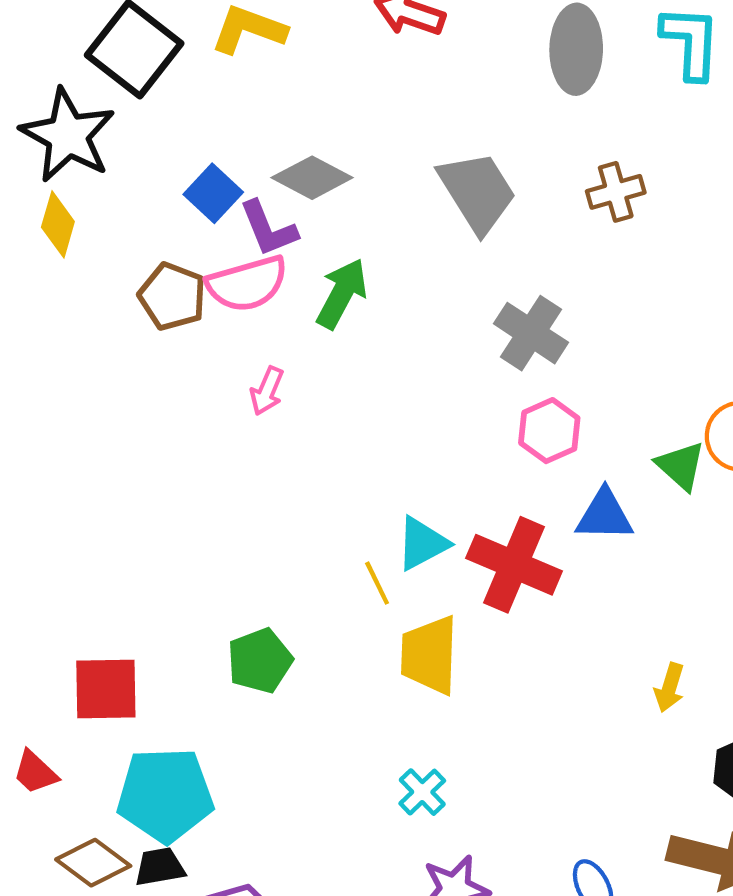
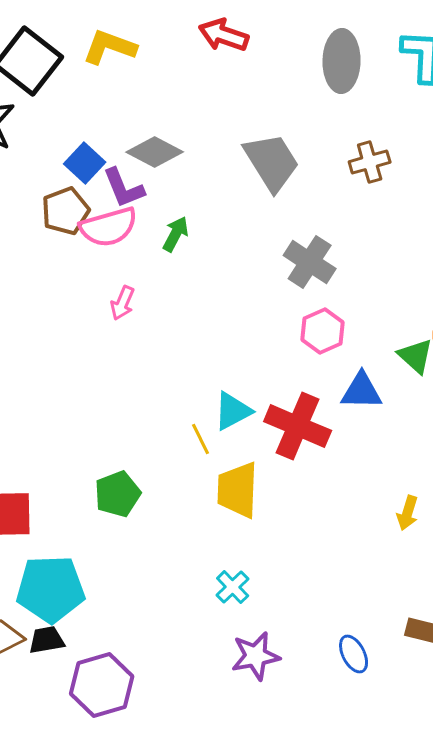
green arrow: (342, 294) -> (176, 234), size x0.7
brown pentagon: (172, 296) -> (66, 211), moved, turned 30

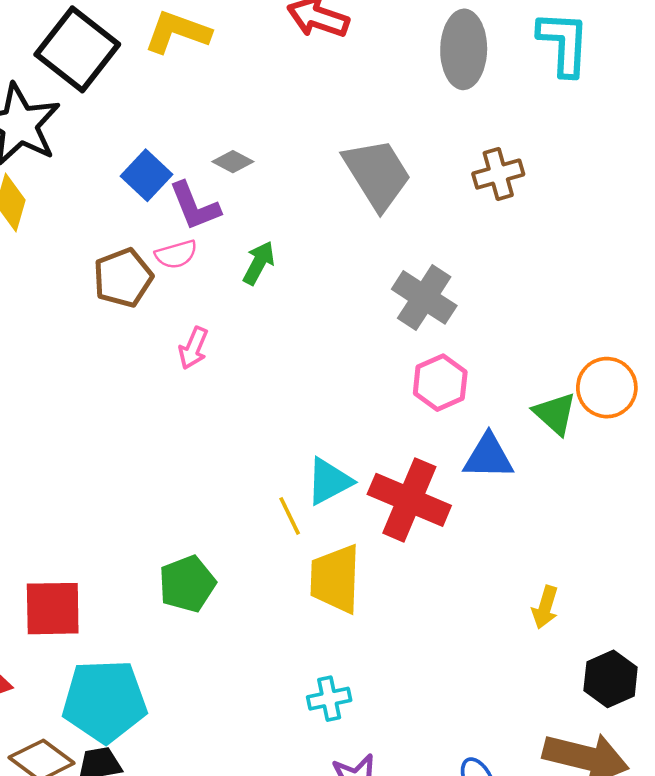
gray diamond: (155, 152) -> (233, 162), size x0.6
brown pentagon: (66, 211) -> (123, 278), moved
pink semicircle: (109, 227) -> (176, 254), size x0.6
cyan cross: (233, 587) -> (329, 699), turned 32

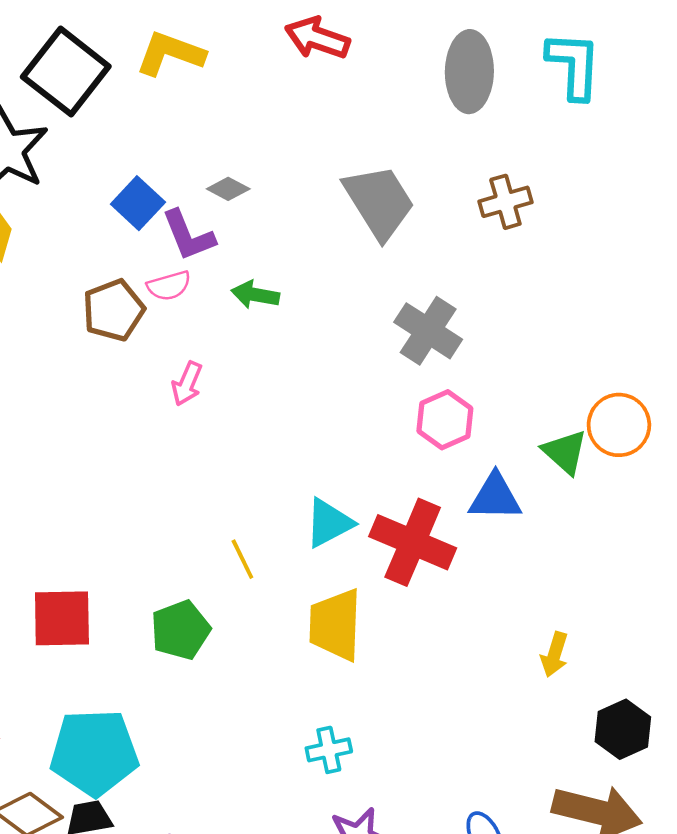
green arrow: (259, 263) -> (255, 295), turned -108
yellow line: (290, 516) -> (242, 559), moved
red square: (53, 609) -> (62, 618), moved

